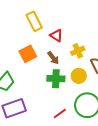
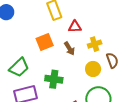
red triangle: (56, 36) -> (75, 27), turned -40
green cross: (56, 79) -> (54, 79), moved

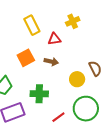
yellow cross: (95, 44) -> (73, 21), moved
brown arrow: (69, 48) -> (51, 62), turned -40

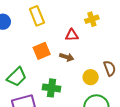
yellow rectangle: (32, 25) -> (37, 16), moved

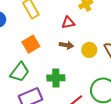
orange square: (42, 51) -> (31, 44), moved
yellow circle: (91, 77) -> (89, 50), moved

